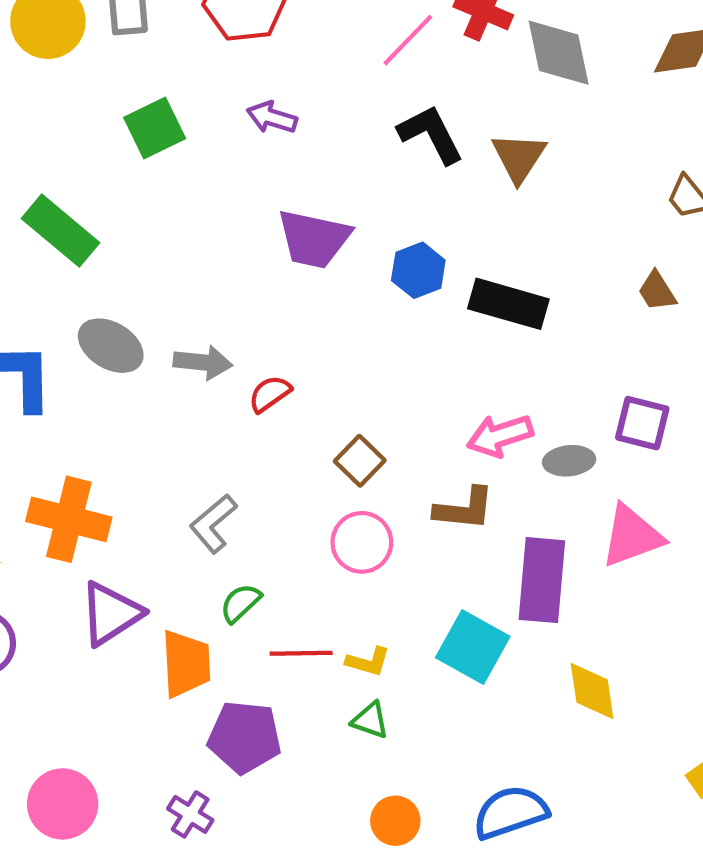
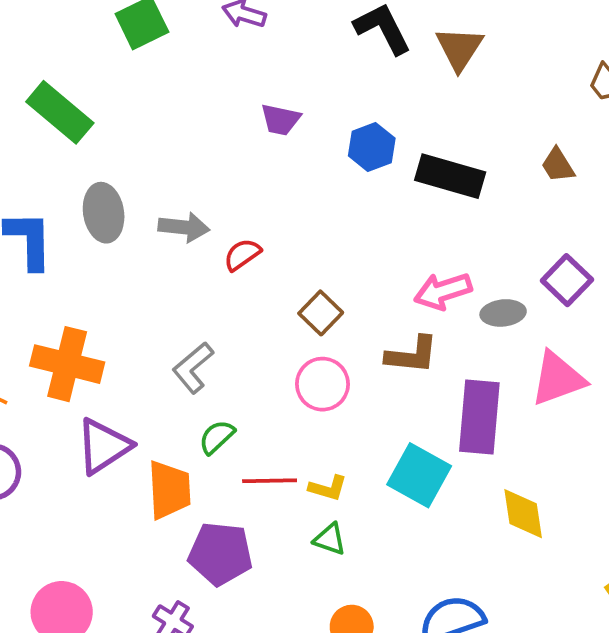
purple trapezoid: (314, 239) -> (281, 120), size x0.6
brown trapezoid: (657, 291) -> (558, 165), moved
gray ellipse: (111, 346) -> (104, 213), turned 50
purple square: (642, 423) -> (567, 280), turned 30

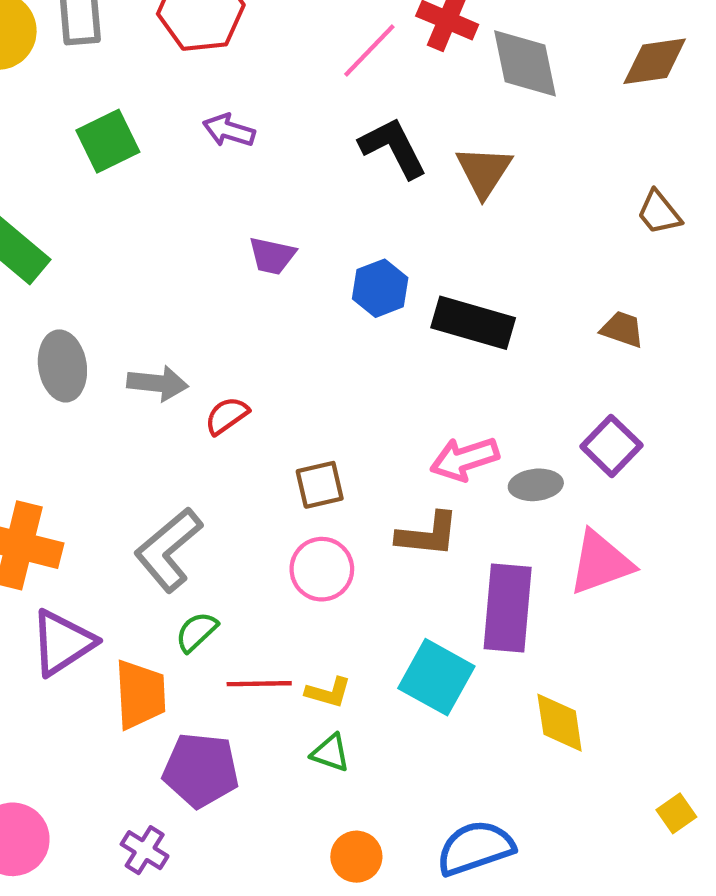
brown trapezoid: (558, 165) -> (622, 329), moved, turned 141
brown square: (321, 313) -> (320, 485), turned 33
gray L-shape: (193, 368) -> (168, 550), size x1.4

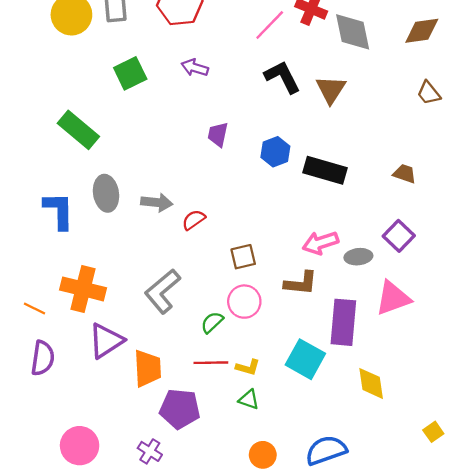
brown trapezoid: (659, 213) -> (429, 93), moved
purple trapezoid: (272, 256) -> (218, 134), turned 90
green semicircle: (196, 632) -> (212, 322), moved

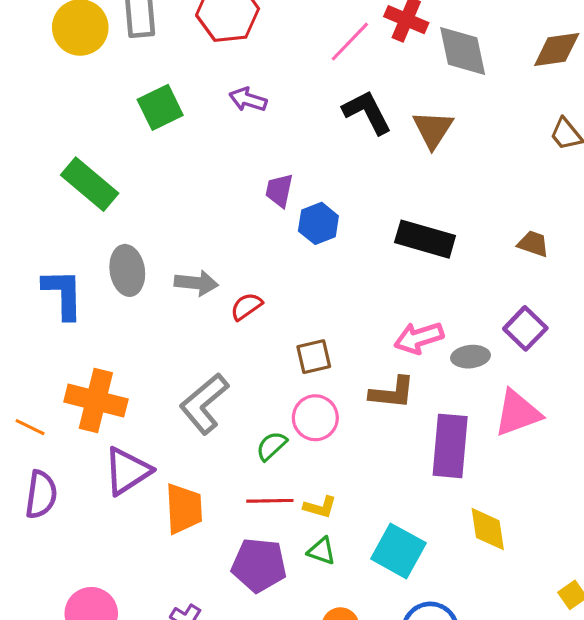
blue hexagon: (275, 152) -> (318, 223), moved
cyan square: (305, 359) -> (398, 551), moved
purple pentagon: (180, 409) -> (259, 565), moved

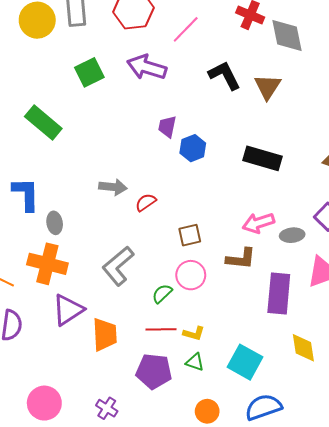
pink line: (350, 42) -> (186, 29), moved
purple arrow: (248, 100) -> (147, 67), size x1.6
gray ellipse: (127, 270) -> (55, 223), moved, size x0.7

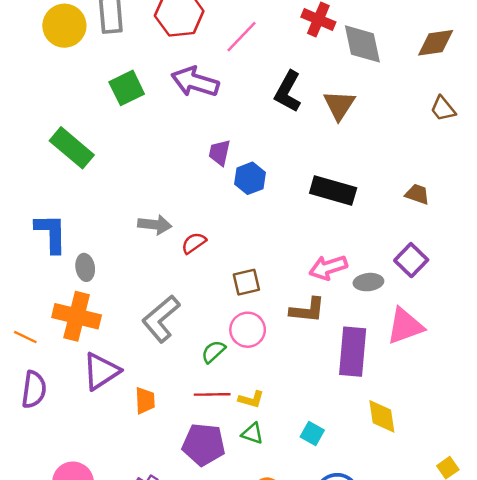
black L-shape: (225, 75) -> (288, 92), turned -124
orange trapezoid: (105, 334) -> (145, 401), size x0.7
cyan square: (245, 362) -> (312, 433), size x0.6

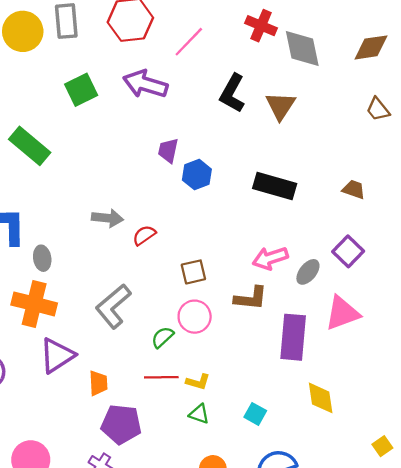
gray ellipse: (368, 282) -> (308, 272), turned -45
purple pentagon: (204, 444) -> (121, 424), moved

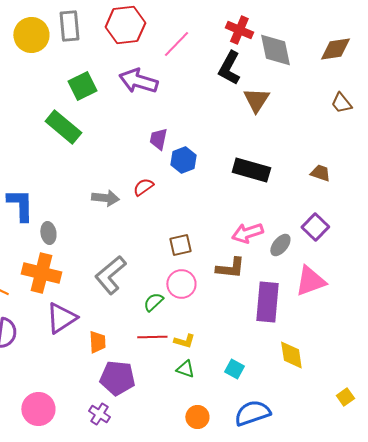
black L-shape: (232, 93) -> (229, 68), moved
green rectangle: (30, 146) -> (63, 127), moved
red semicircle: (144, 235) -> (143, 187), moved

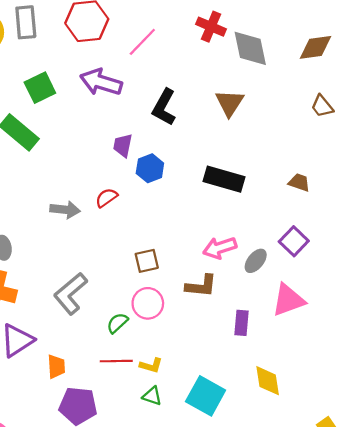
black L-shape: (229, 68) -> (164, 107), moved
purple rectangle: (267, 302) -> (241, 323), size x0.6
cyan square: (234, 369) -> (206, 396), size x1.8

